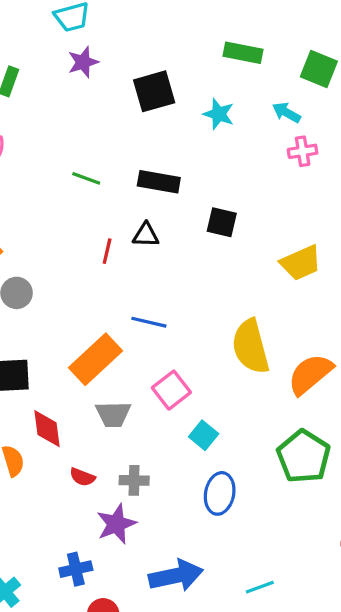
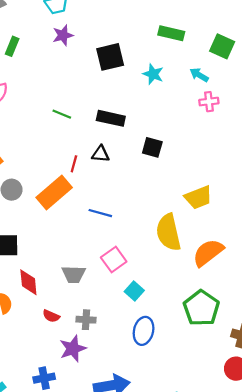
yellow trapezoid: (301, 263) -> (198, 197), moved
orange rectangle: (96, 359) -> (54, 192), moved

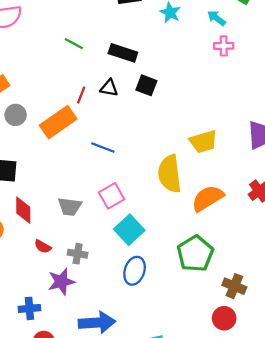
black square: (152, 147) -> (146, 85), moved
cyan square: (134, 291) -> (129, 230), size x1.5

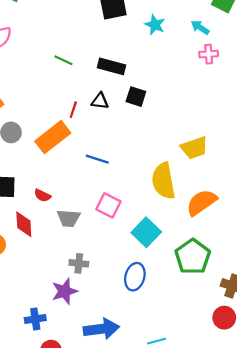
pink square: (112, 196) -> (108, 205), turned -30
cyan square: (129, 230) -> (146, 232), moved
red semicircle: (43, 246) -> (42, 196), moved

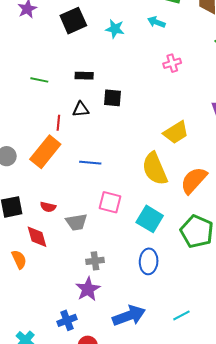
pink cross: (209, 54) -> (172, 63), moved
black rectangle: (112, 66) -> (84, 76), size x0.7

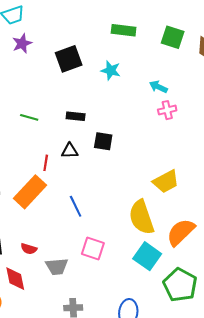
cyan arrow: (156, 22) -> (158, 87), moved
blue line: (90, 163) -> (76, 206), turned 55
cyan square: (150, 219) -> (147, 256), moved

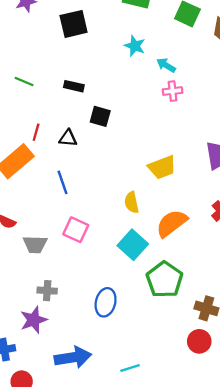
cyan star: (111, 70) -> (135, 46), moved
black triangle: (70, 151) -> (68, 138), moved
yellow semicircle: (141, 217) -> (132, 202), size x0.6

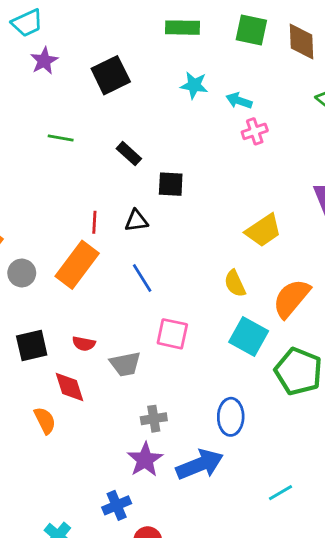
green line: (24, 82) -> (61, 138), moved
black rectangle: (74, 86) -> (129, 154), turned 42
blue arrow: (73, 357) -> (200, 465), moved

